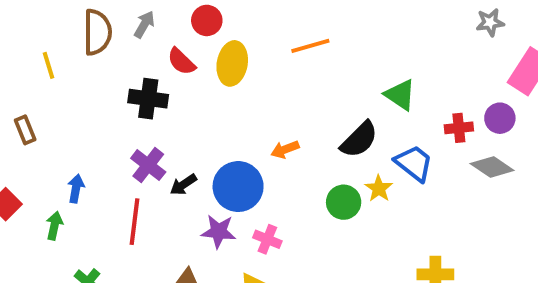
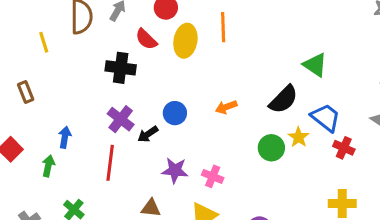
orange line: (310, 46) -> (223, 27), moved, turned -76
red cross: (459, 128) -> (344, 148), moved, turned 30
blue circle: (238, 187) -> (175, 113), moved, size x0.6

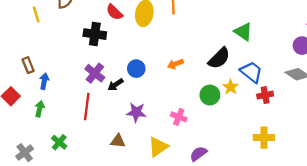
brown rectangle: (26, 92) -> (28, 65), moved
blue arrow: (65, 137) -> (44, 81), moved
red cross: (344, 148) -> (265, 95), turned -35
pink cross: (213, 176) -> (179, 117), moved

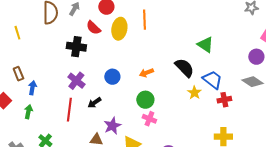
yellow line: (36, 14) -> (17, 33), moved
black semicircle: (219, 58) -> (184, 68), turned -90
black arrow: (116, 85) -> (94, 103), moved
green circle: (210, 95) -> (145, 100), moved
purple star: (136, 112) -> (112, 126), moved, turned -30

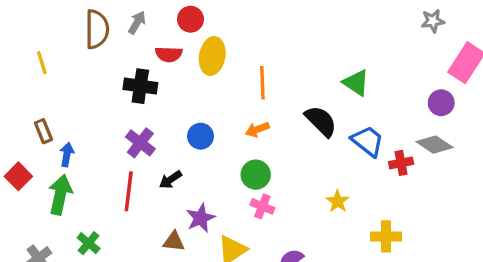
orange line: (144, 20) -> (262, 83), moved
red semicircle: (93, 28) -> (169, 54), turned -42
yellow star: (194, 93) -> (338, 201), moved
red cross: (224, 100) -> (401, 163), moved
green arrow: (28, 112) -> (60, 195), size x1.6

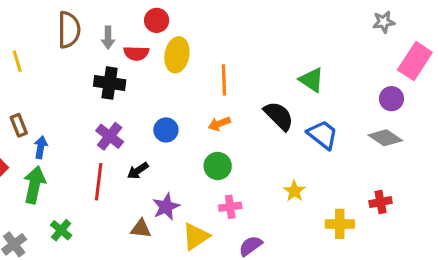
gray arrow: (137, 23) -> (108, 38), moved, turned 150
red cross: (401, 163) -> (381, 202), moved
pink cross: (262, 206) -> (230, 207), moved, turned -30

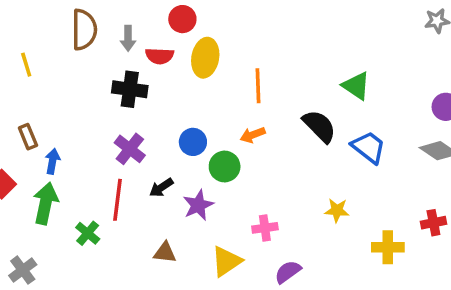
green circle: (218, 166) -> (225, 167), moved
yellow star: (294, 191) -> (337, 210), turned -30
purple star: (166, 207) -> (198, 205), moved
green cross: (61, 230) -> (88, 233), moved

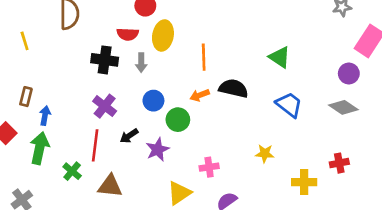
gray arrow: (128, 38) -> (141, 63), moved
black semicircle: (319, 126) -> (234, 88), moved, turned -32
brown rectangle: (28, 137) -> (26, 97), turned 36
brown triangle: (165, 253) -> (110, 186), moved, size x1.4

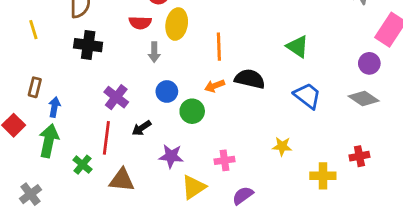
black cross: (105, 60) -> (88, 45), moved
purple star: (158, 149) -> (171, 156), moved, turned 30

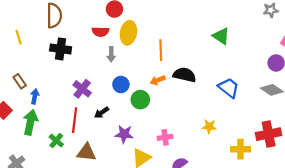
green triangle: (298, 47) -> (221, 36), moved
brown rectangle: (35, 87) -> (20, 81), turned -48
red cross: (359, 156) -> (269, 134), size x1.6

